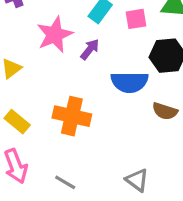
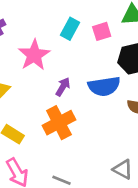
purple arrow: (90, 49) -> (63, 87), moved
orange cross: (72, 116) -> (59, 123), turned -32

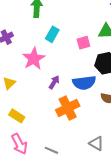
cyan rectangle: (70, 29) -> (52, 34), moved
orange cross: (59, 123) -> (68, 108), moved

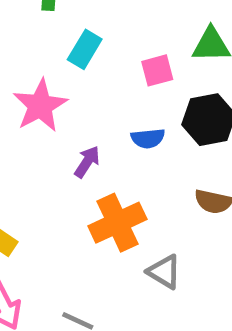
blue semicircle: (84, 83) -> (148, 138), moved, size x0.6
gray triangle: (96, 143) -> (164, 272), moved

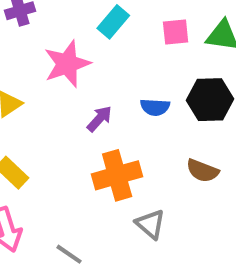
pink square: (157, 70) -> (176, 32), moved

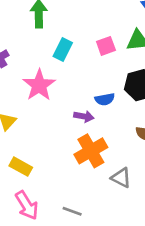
purple arrow: (99, 119) -> (84, 116), moved, turned 72

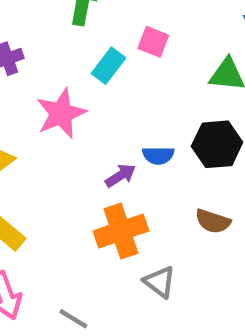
pink square: (106, 46) -> (153, 42), moved, turned 30
purple arrow: (84, 116) -> (121, 176), turned -54

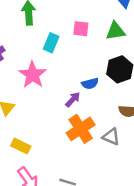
pink square: (153, 42) -> (81, 29), moved
gray triangle: (160, 282) -> (111, 137), moved

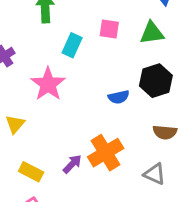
purple arrow: (73, 99) -> (72, 164), moved
gray triangle: (111, 137) -> (155, 174), moved

